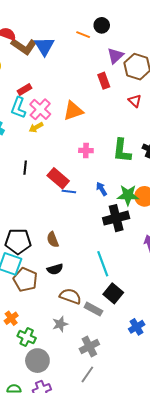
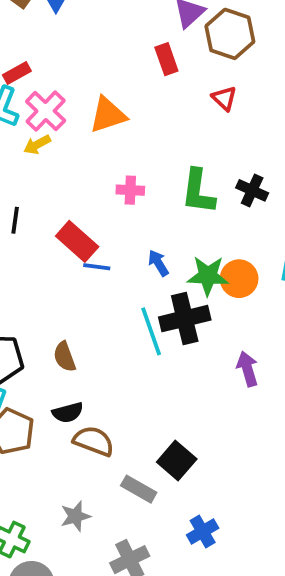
cyan line: (103, 264) -> (151, 331), moved
brown semicircle: (70, 296) -> (94, 441), moved
blue cross: (137, 327) -> (203, 532), moved

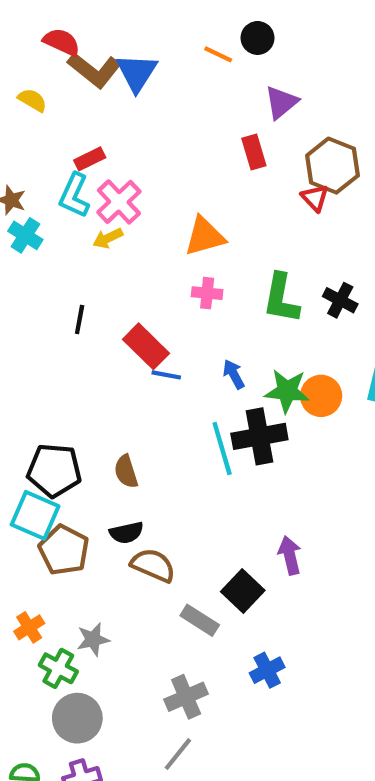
brown hexagon: (230, 34) -> (332, 166), moved
orange triangle: (108, 115) -> (205, 236), moved
purple arrow: (247, 369) -> (290, 555), moved
gray star: (75, 516) -> (93, 639), moved

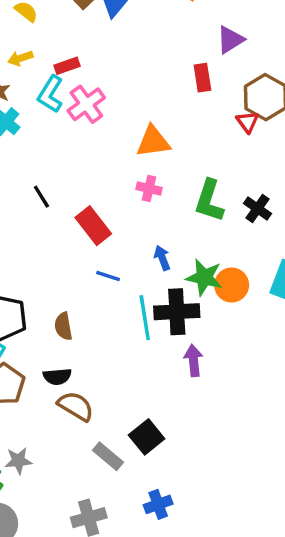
yellow arrow: (108, 238) -> (20, 58), moved
black line: (80, 320) -> (41, 197), turned -50
blue line: (166, 375) -> (108, 276), moved
purple arrow: (290, 555) -> (193, 360), moved

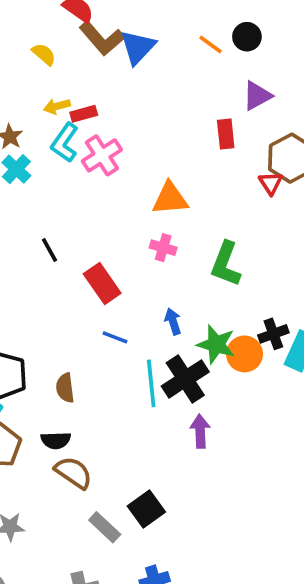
yellow arrow: (20, 58) -> (57, 106), moved
black cross: (258, 208) -> (273, 334), moved, turned 32
black cross: (177, 312) -> (185, 379), turned -33

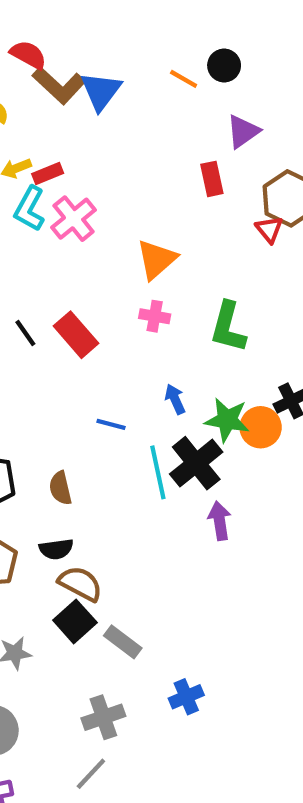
orange triangle: (170, 198) -> (157, 259), turned -30
red rectangle: (102, 284) -> (76, 335), moved
black square: (146, 509) -> (75, 621), moved

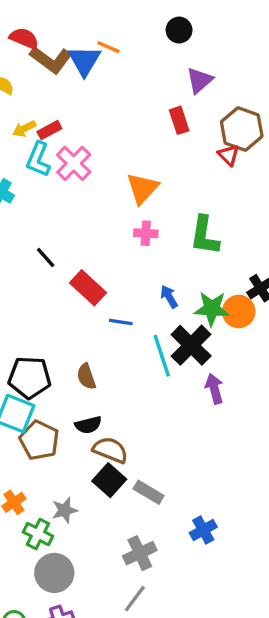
orange line: (184, 79) -> (108, 47), moved
red rectangle: (76, 335) -> (88, 288), moved

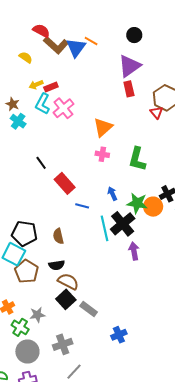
purple triangle: (200, 80) -> (129, 66), moved, size x1.4
gray cross: (140, 553) -> (63, 344), moved

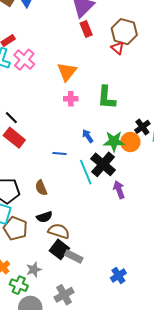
red rectangle: (65, 183) -> (14, 138), moved
gray rectangle: (89, 309) -> (74, 257), moved

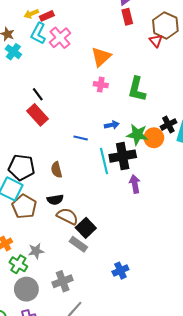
blue arrow: (88, 136) -> (112, 125), turned 104
black cross: (103, 164) -> (123, 156), turned 30
black square: (59, 249) -> (86, 228), moved

